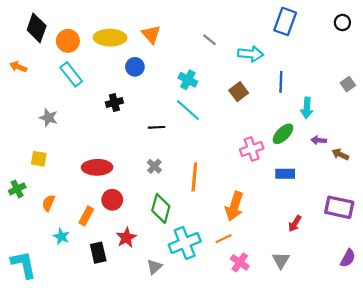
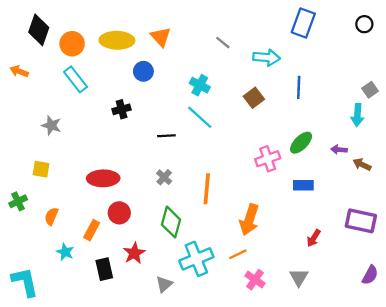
cyan arrow: (307, 108) -> (357, 115), moved

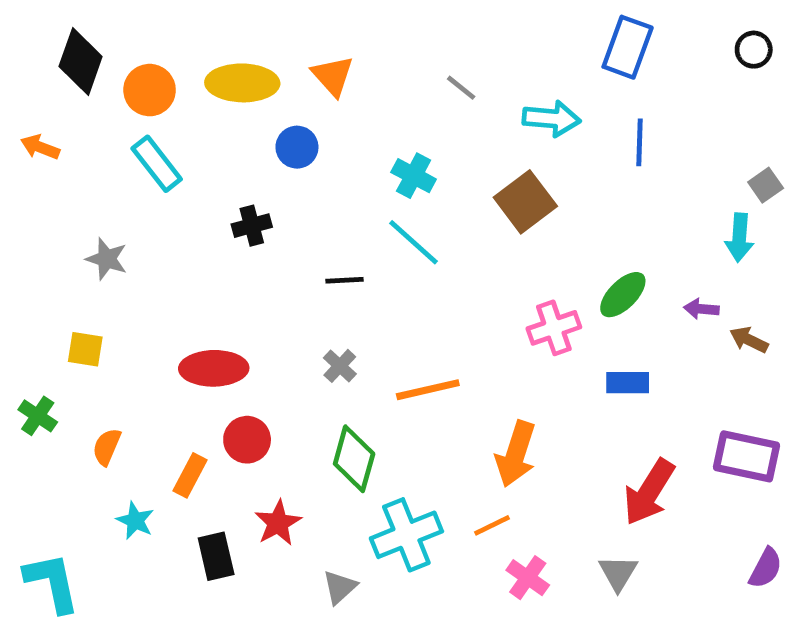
blue line: (299, 87) -> (639, 142), moved
brown square: (254, 98) -> (525, 202), size x1.4
orange line: (207, 189) -> (428, 390), turned 72
green cross: (18, 201) -> (38, 416), turned -30
red arrow: (314, 238) -> (649, 492), size x1.8

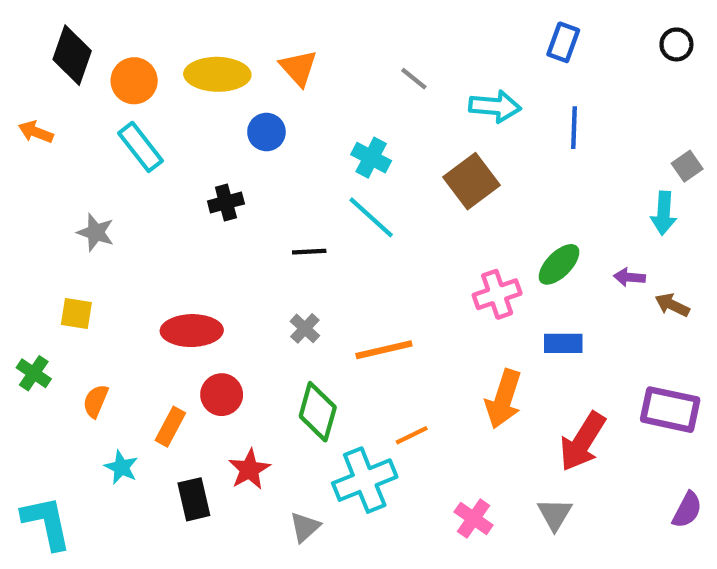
blue rectangle: (628, 47) -> (563, 42), size x0.7
orange arrow: (516, 454) -> (503, 399), moved
orange line: (492, 525) -> (412, 435), moved

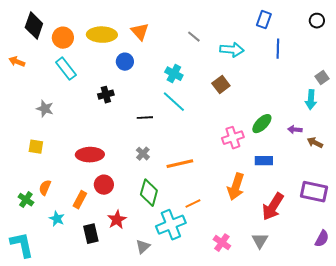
blue line: (574, 128) -> (278, 49), moved
brown square: (471, 181) -> (221, 85), size x0.7
green cross: (34, 373) -> (26, 200), moved

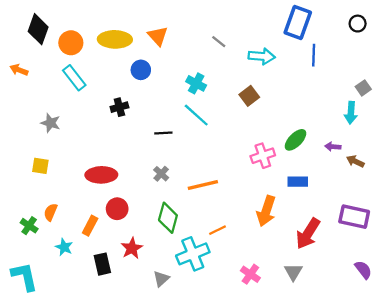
blue rectangle: (264, 20) -> (298, 22), size x1.6
purple semicircle: (322, 239) -> (363, 270), turned -66

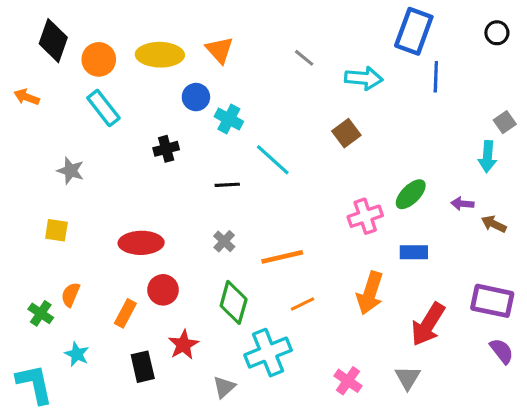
cyan cross: (196, 83) -> (229, 119), moved
orange line: (218, 230) -> (303, 304), moved
cyan star: (64, 247) -> (77, 354), moved
purple semicircle: (363, 270) -> (502, 351), moved

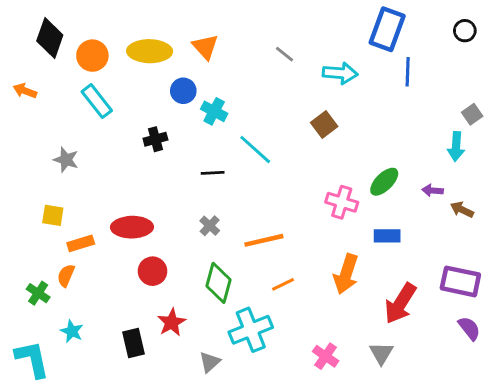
pink cross: (365, 216) -> (342, 202), turned 36
orange rectangle: (125, 313) -> (81, 243), moved, turned 45

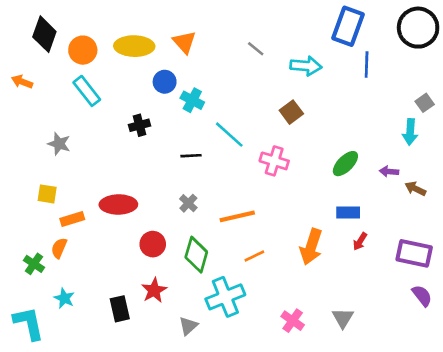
black circle: (465, 31) -> (418, 28), size x2.0
pink cross: (342, 202) -> (274, 161), moved
red circle: (153, 271) -> (153, 244), moved
red arrow: (400, 303) -> (360, 241), moved, size x0.5

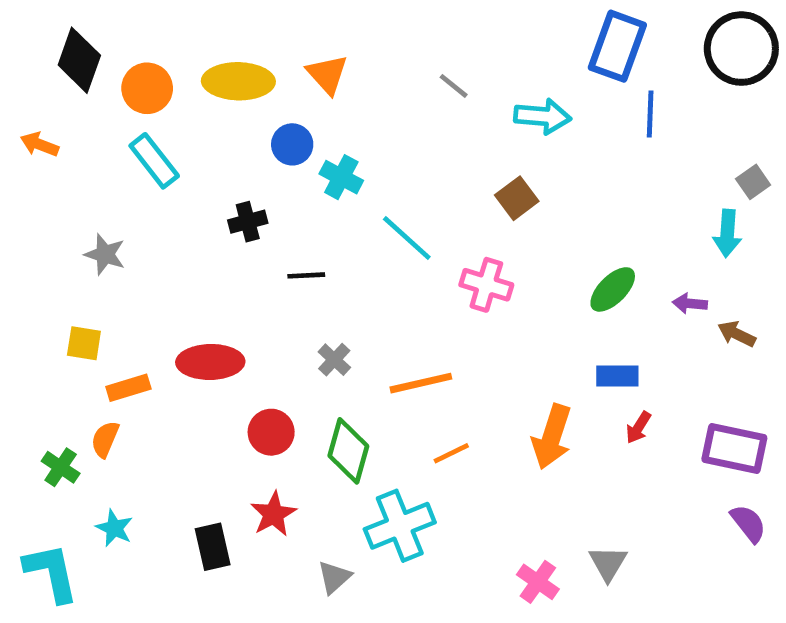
black line: (191, 156) -> (306, 275), moved
pink cross: (293, 321) -> (538, 582), moved

